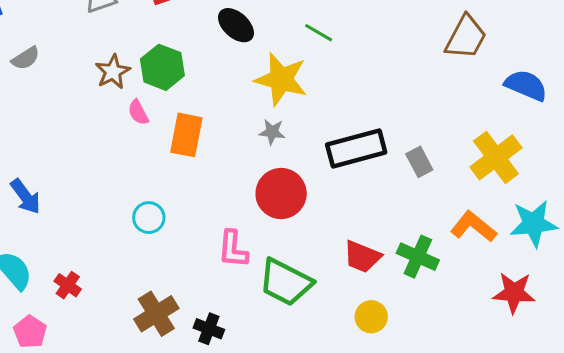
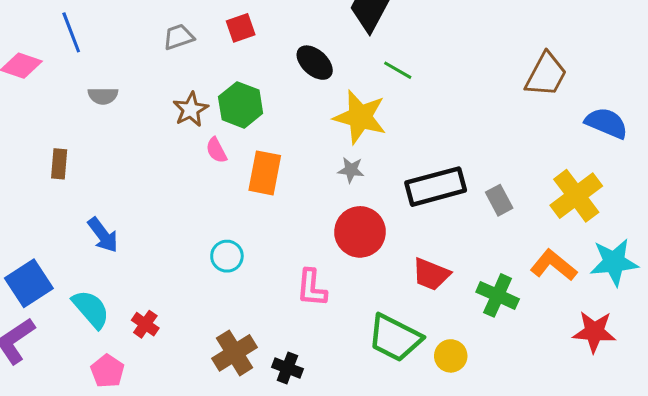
gray semicircle: (26, 58) -> (103, 96), turned 32
red trapezoid: (362, 257) -> (431, 274), moved
green trapezoid: (286, 282) -> (395, 338), moved

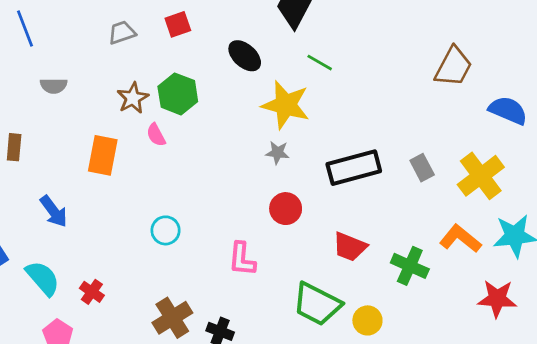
orange rectangle: (265, 173) -> (103, 155), moved
gray rectangle: (499, 200) -> (422, 168), moved
red circle: (360, 232) -> (286, 209), size x0.7

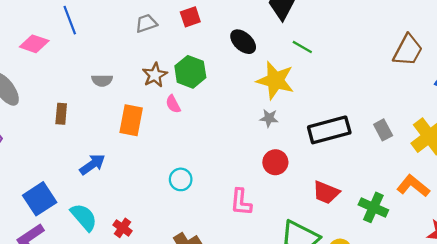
gray semicircle: (54, 86) -> (102, 80), moved
blue arrow: (54, 211) -> (92, 164), turned -88

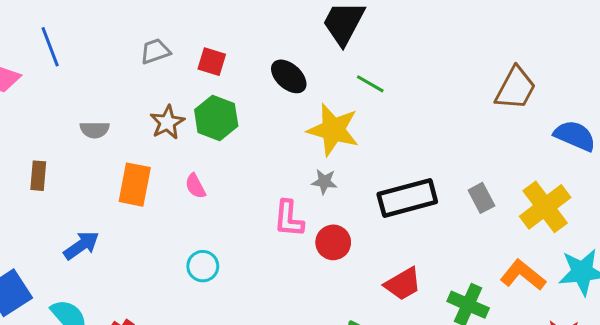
red square: (190, 17) -> (212, 62), moved, turned 36
pink semicircle: (173, 104) -> (195, 186), moved
red trapezoid: (326, 192) -> (403, 284), turned -52
pink L-shape: (241, 202) -> (289, 219), moved

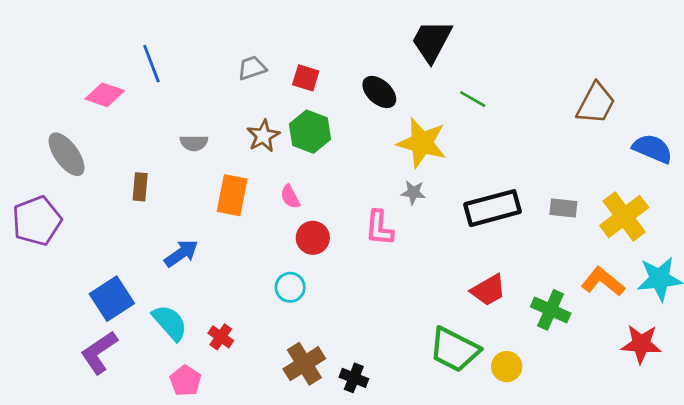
green line: (370, 84) -> (473, 99), moved
gray rectangle: (481, 198) -> (563, 208), turned -56
red circle: (333, 242) -> (313, 238), moved
cyan circle: (203, 266) -> (290, 287), moved

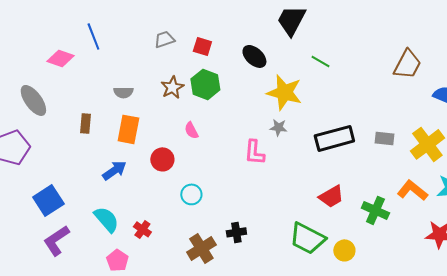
orange rectangle: (232, 195) -> (128, 129), moved
red circle: (313, 238) -> (162, 159), moved
blue square: (112, 299) -> (48, 200), moved
black cross: (354, 378) -> (236, 232), moved, turned -30

